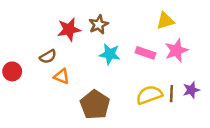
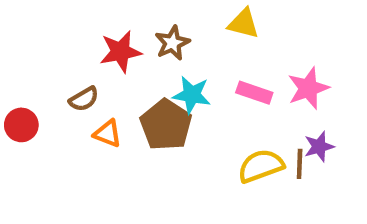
yellow triangle: (165, 21) -> (244, 24), moved, turned 30
purple star: (191, 90) -> (319, 147), moved
brown pentagon: (95, 105) -> (166, 125), moved

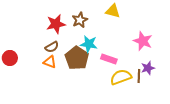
pink star: (308, 88) -> (143, 41), turned -30
pink rectangle: (254, 93) -> (109, 59), moved
brown semicircle: (84, 99) -> (52, 47), moved

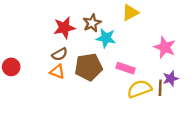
yellow triangle: (113, 11) -> (130, 13), turned -42
cyan star: (89, 44) -> (106, 38), moved
brown pentagon: (77, 58) -> (89, 67), turned 30

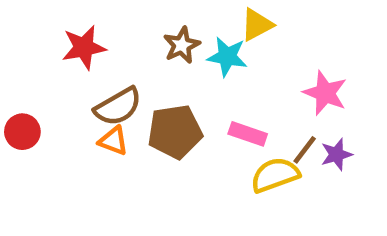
red star: (64, 28) -> (84, 47), moved
cyan star: (106, 38) -> (227, 57), moved
brown semicircle: (60, 54) -> (118, 107), size x1.5
brown line: (160, 88) -> (305, 150), moved, turned 35

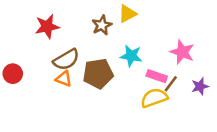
yellow triangle: (257, 25) -> (127, 14), moved
cyan star: (227, 57) -> (131, 56), moved
pink rectangle: (248, 134) -> (157, 76), moved
purple star: (336, 154) -> (200, 86), moved

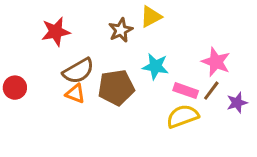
brown line: (171, 84) -> (211, 91), moved

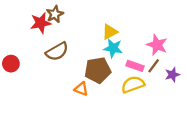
yellow triangle: (151, 17) -> (110, 32), moved
brown star: (121, 30) -> (55, 14), moved
brown pentagon: (116, 88) -> (98, 70), moved
orange triangle: (75, 94) -> (81, 89), moved

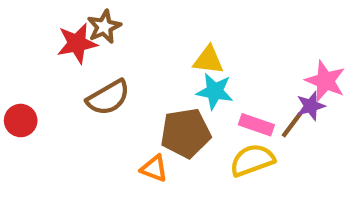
yellow triangle: (110, 32) -> (208, 60), turned 35
pink star: (157, 45) -> (325, 81), moved
purple star: (172, 75) -> (311, 106), moved

